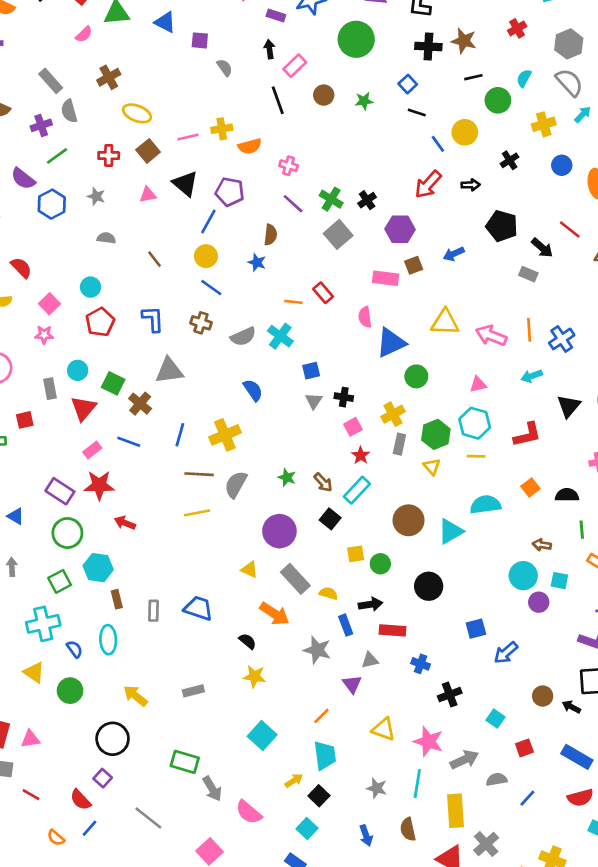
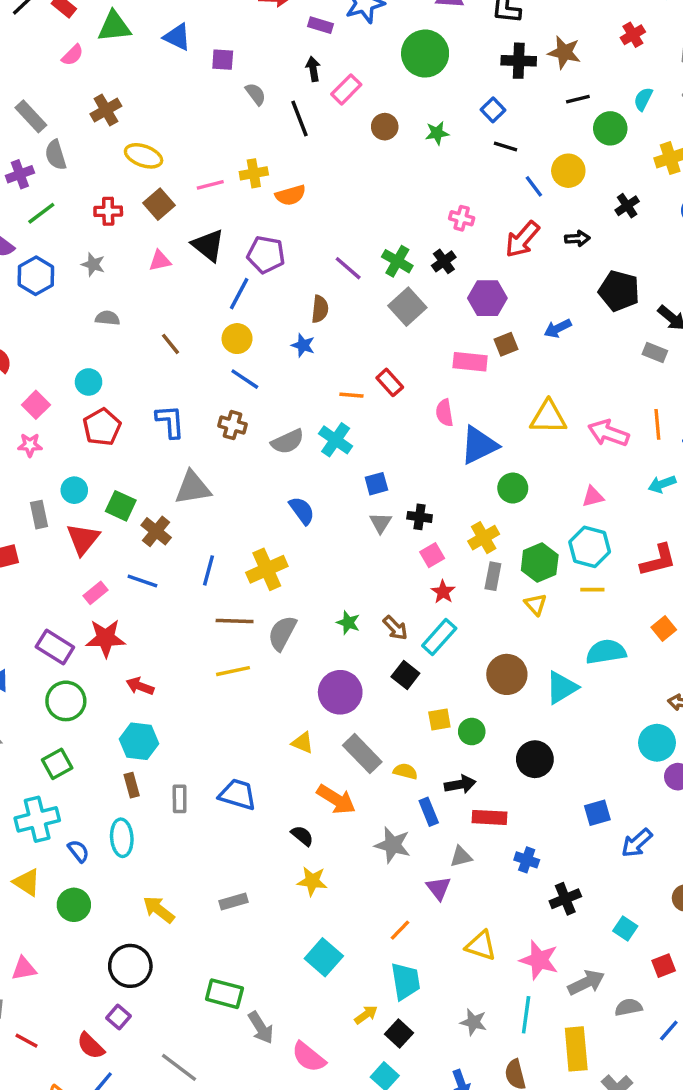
black line: (278, 100) -> (300, 119), moved
pink cross: (289, 166) -> (462, 218), moved
cyan hexagon: (98, 568) -> (139, 741), moved

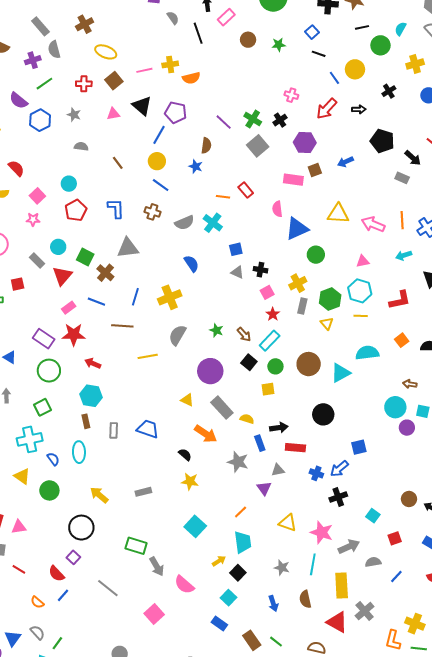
gray rectangle: (39, 515) -> (37, 260), turned -35
gray triangle: (381, 523) -> (237, 272), turned -40
brown line: (235, 621) -> (122, 326), moved
green circle: (472, 732) -> (275, 366), moved
blue arrow: (637, 843) -> (339, 469), moved

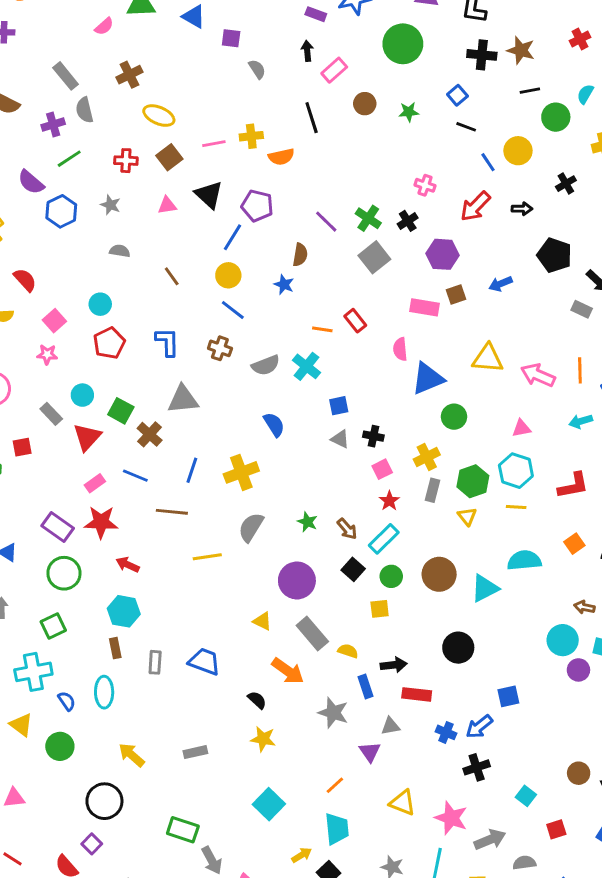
black line: (198, 33) -> (312, 118), moved

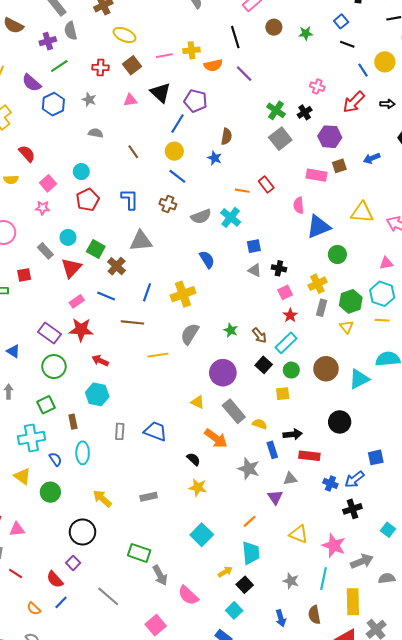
purple line: (326, 222) -> (244, 74), moved
brown rectangle: (115, 648) -> (73, 422), moved

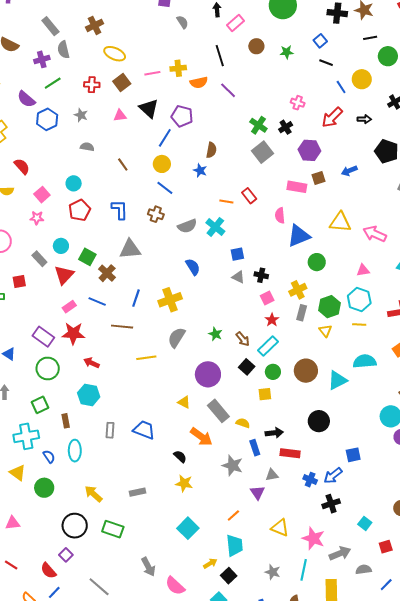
green rectangle: (139, 553) -> (113, 529), moved

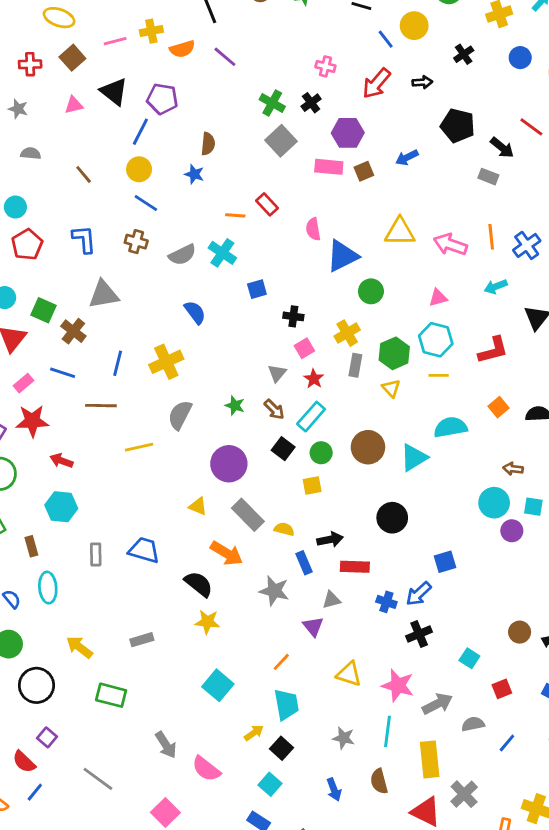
pink rectangle: (297, 187) -> (329, 167), moved
gray triangle: (238, 277) -> (277, 373), moved, turned 48
black semicircle: (180, 456) -> (199, 584), size x1.5
black circle: (75, 526) -> (36, 685), moved

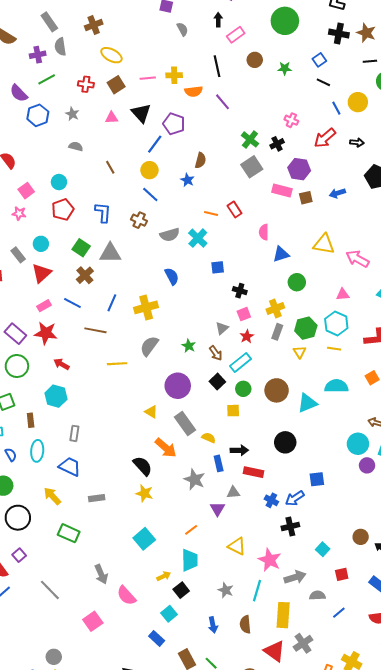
blue triangle: (342, 256) -> (281, 254), size x0.7
green square: (44, 310) -> (81, 248), moved
blue trapezoid: (144, 550) -> (70, 467), moved

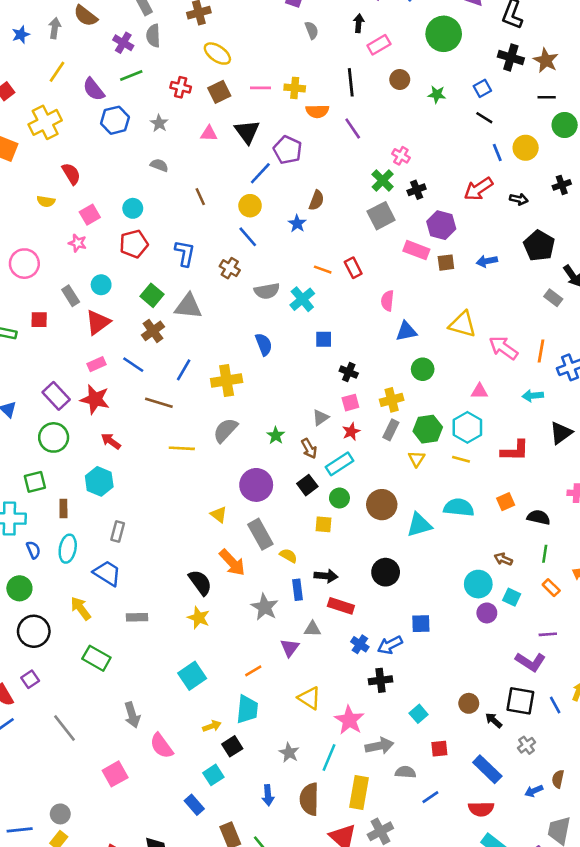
purple cross: (38, 55) -> (123, 43), turned 35
pink cross: (291, 120) -> (401, 156), moved
brown semicircle: (245, 624) -> (309, 799), size x1.4

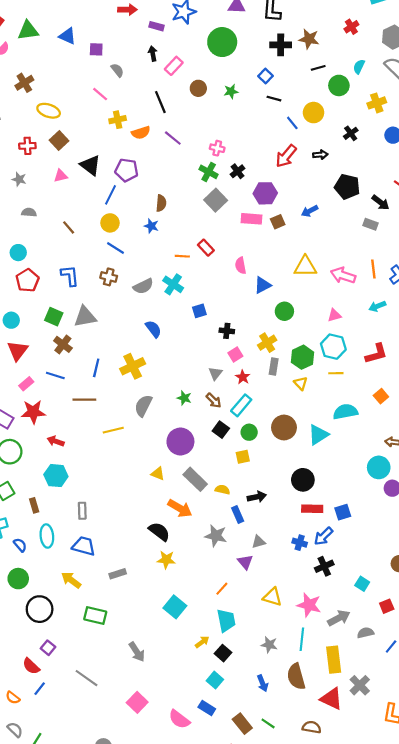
pink line: (261, 88) -> (100, 94), moved, turned 56
red rectangle: (341, 606) -> (312, 509), moved
pink semicircle: (162, 746) -> (179, 719), moved

